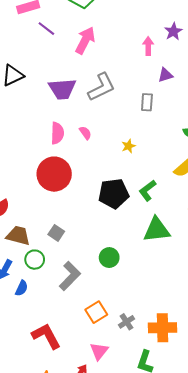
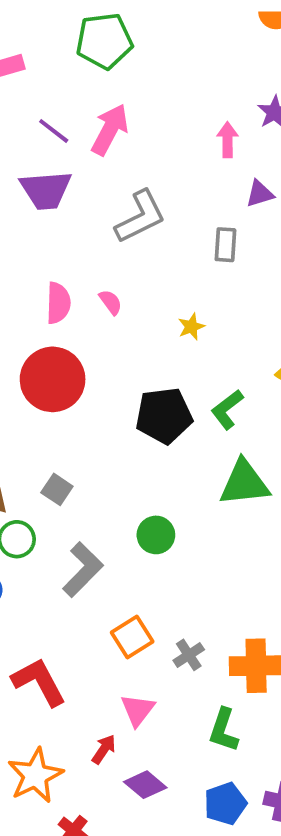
purple line: (46, 29) -> (54, 131), moved
purple trapezoid: (62, 89) -> (46, 190), moved

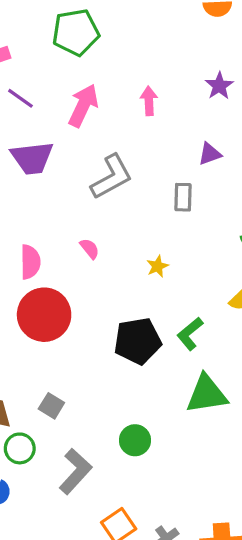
purple line: (54, 131) -> (20, 98), moved
pink arrow: (228, 140) -> (149, 101), moved
pink semicircle: (58, 303) -> (30, 262), moved

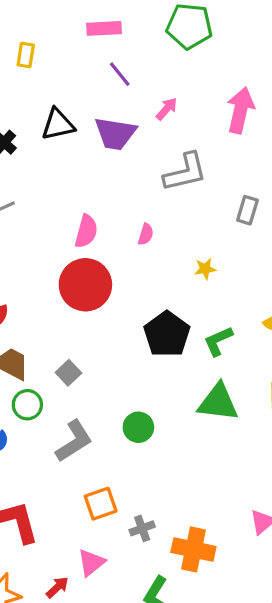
pink arrow: (149, 101) -> (240, 110), size x1.6
pink arrow: (83, 106) -> (167, 109), moved, size x0.6
pink semicircle: (90, 249) -> (146, 234), turned 40
black pentagon: (138, 341) -> (167, 334), turned 30

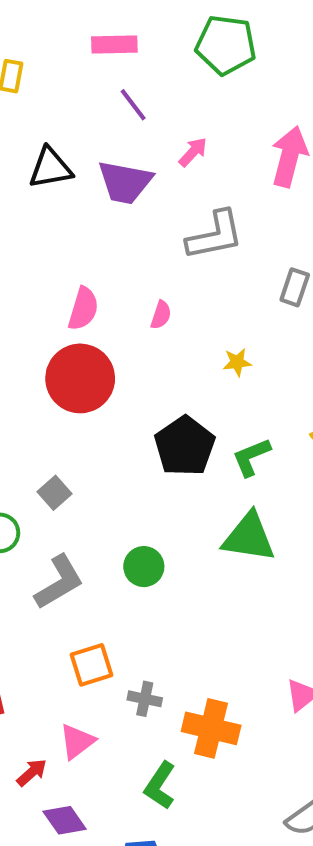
gray cross: (142, 528) -> (145, 699), turned 30

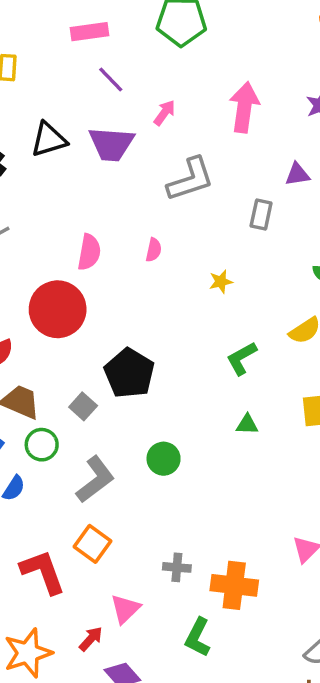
red circle: (80, 378) -> (58, 309), moved
black pentagon: (185, 446) -> (129, 373), moved
green triangle: (249, 537) -> (247, 424), size x0.5
orange square: (91, 665) -> (92, 544), moved, turned -30

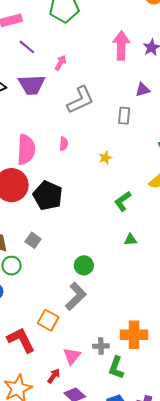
pink arrow: (244, 107) -> (121, 46), moved
pink semicircle: (89, 252) -> (26, 150), size x1.4
black pentagon: (129, 373) -> (48, 196), moved
gray L-shape: (95, 479) -> (76, 296), moved
gray cross: (177, 567) -> (101, 346), moved

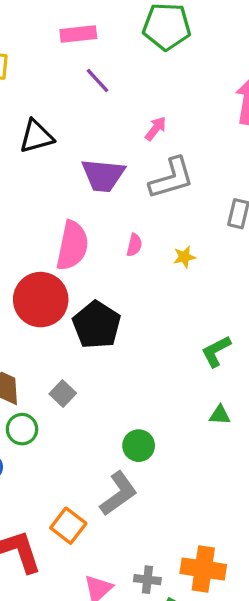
pink arrow: (61, 63) -> (156, 129), moved
purple trapezoid: (32, 85) -> (103, 175), moved
yellow star: (105, 158) -> (184, 257), moved

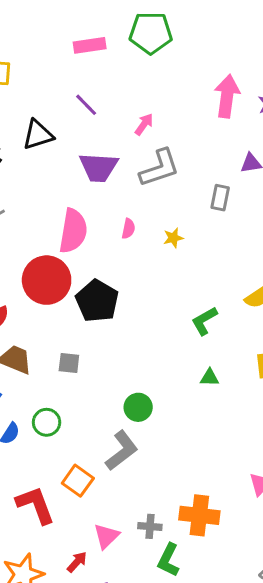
pink rectangle: (78, 34) -> (90, 45), moved
purple line: (98, 80) -> (86, 105), moved
gray square: (63, 393) -> (69, 363), turned -35
green circle: (22, 429) -> (47, 422), moved

